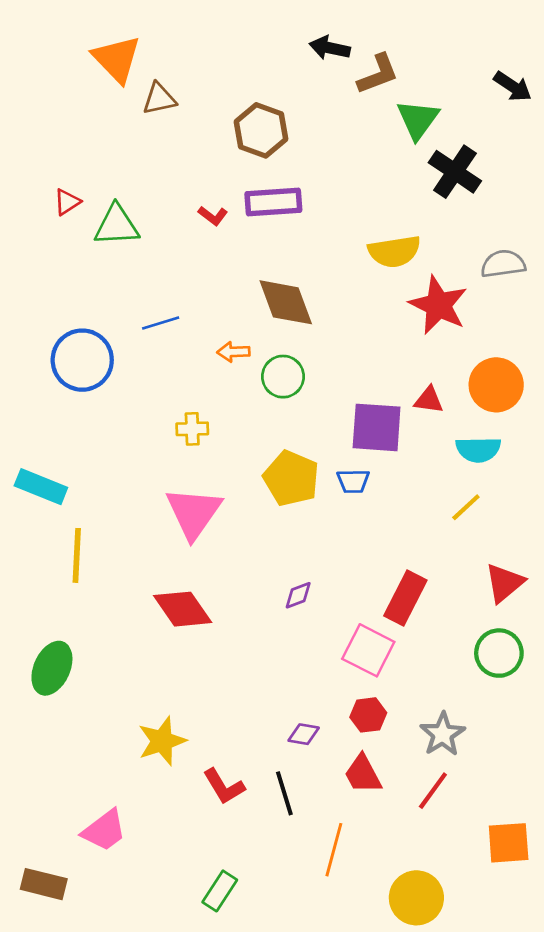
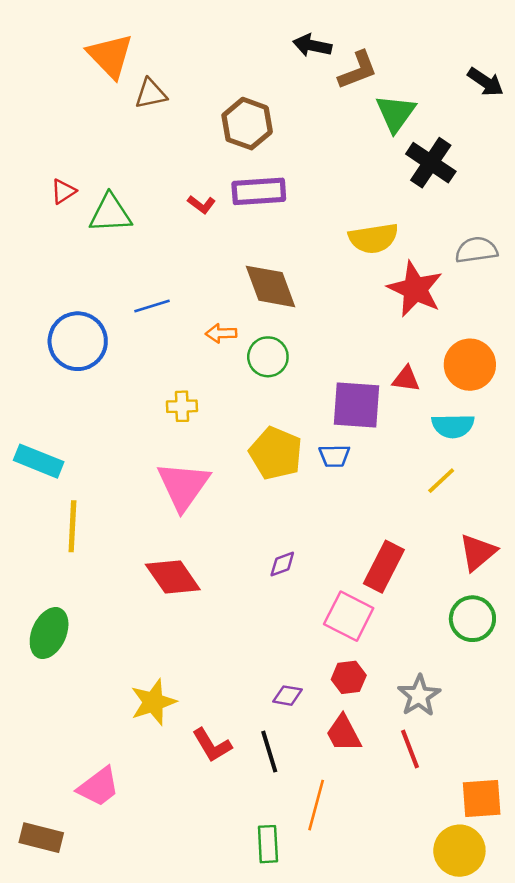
red line: (433, 791) -> (410, 749), turned -57
green rectangle: (220, 891) -> (268, 844), moved, turned -36
yellow circle: (416, 898) -> (459, 851), moved

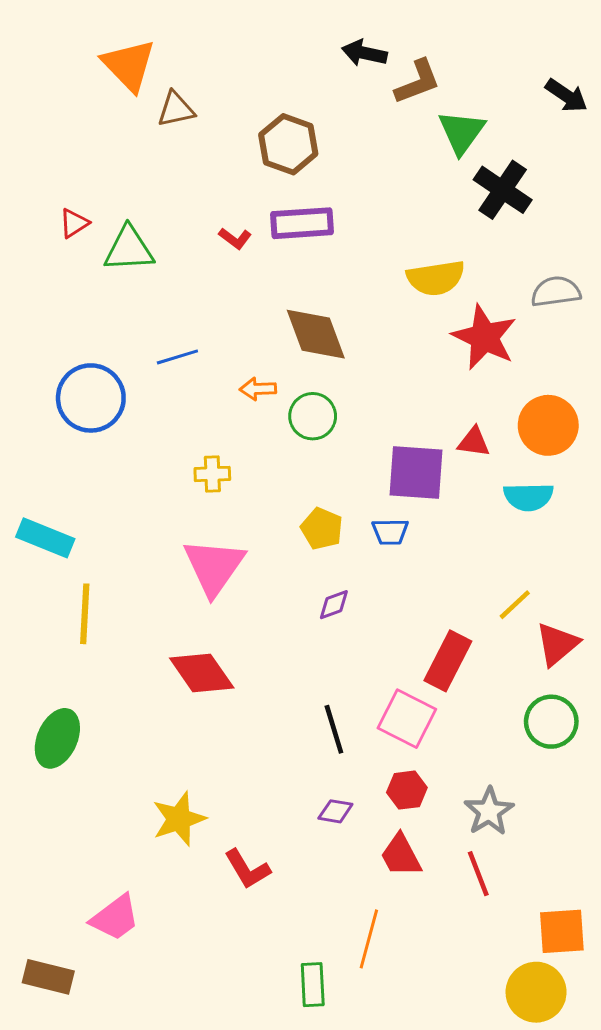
yellow pentagon: (276, 453) -> (322, 529), size x0.7
yellow line: (441, 481) -> (515, 605), moved
purple diamond: (282, 564) -> (334, 605), moved
black line: (269, 752) -> (334, 729), moved

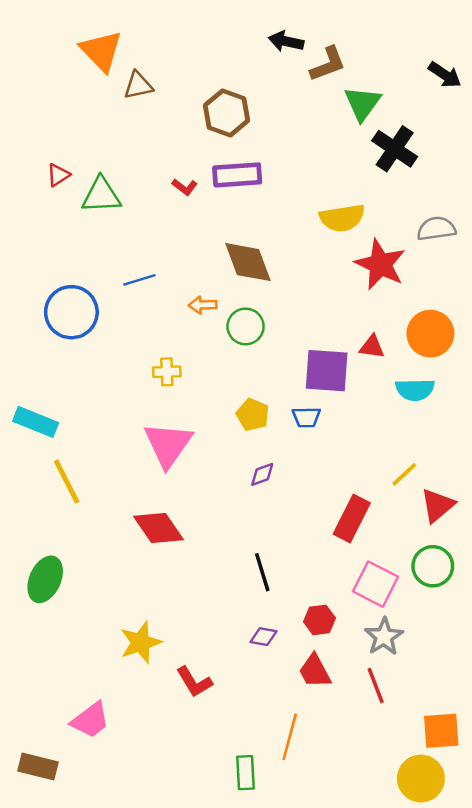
yellow line: (85, 614) -> (67, 482), turned -30
pink square: (407, 719) -> (376, 584), moved

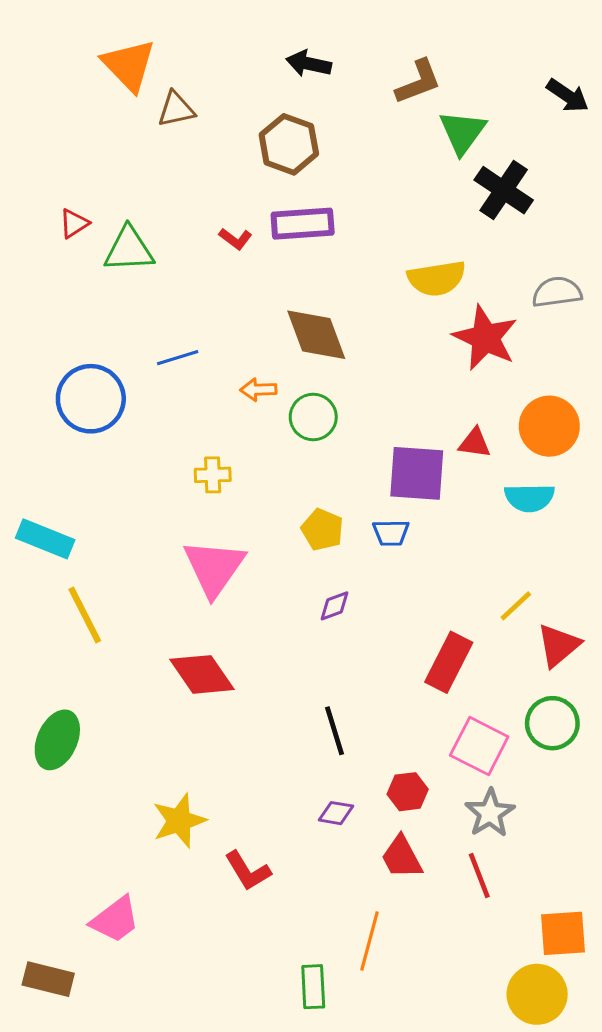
black arrow: (286, 41) -> (309, 64), moved

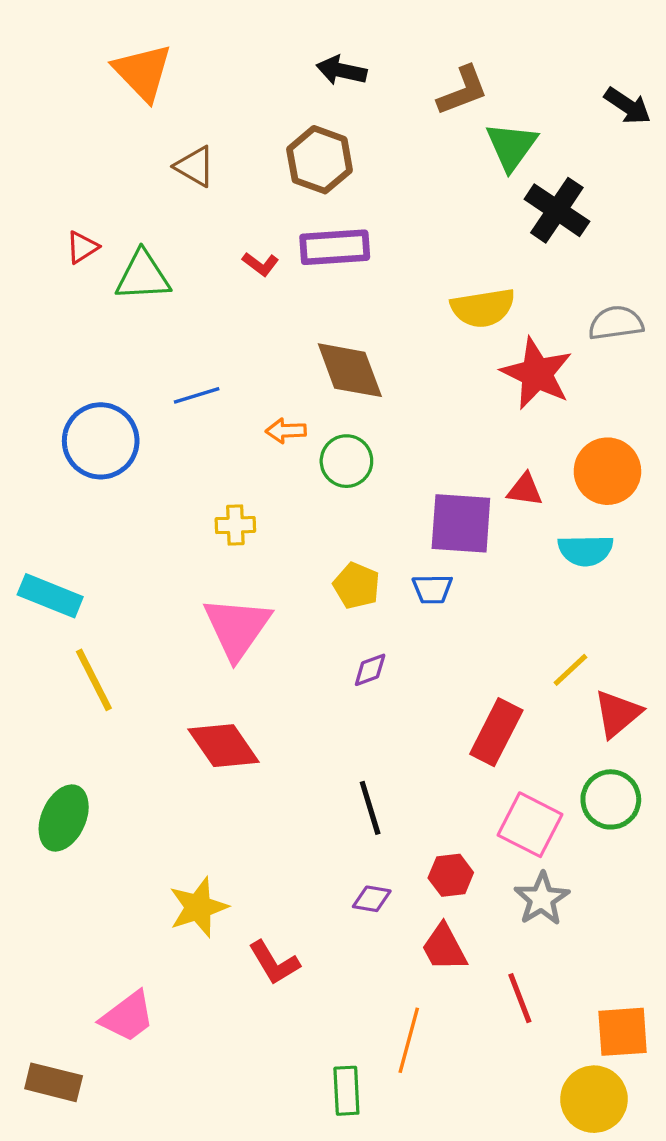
brown triangle: (176, 109) -> (195, 166), moved, turned 42
red line: (479, 875) -> (520, 998), moved

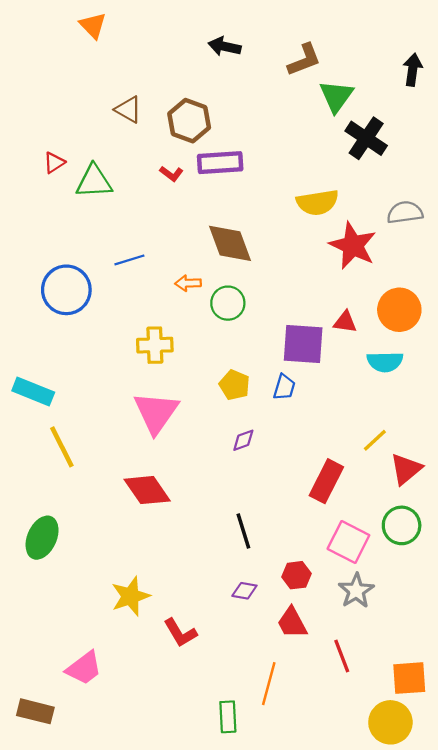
orange triangle: (143, 72) -> (93, 25), moved, size x0.7
black arrow: (628, 106) -> (413, 70), turned -116
brown hexagon: (320, 160) -> (189, 121), moved
yellow cross: (235, 525) -> (155, 345), size x1.4
blue trapezoid: (432, 589) -> (284, 387), turned -72

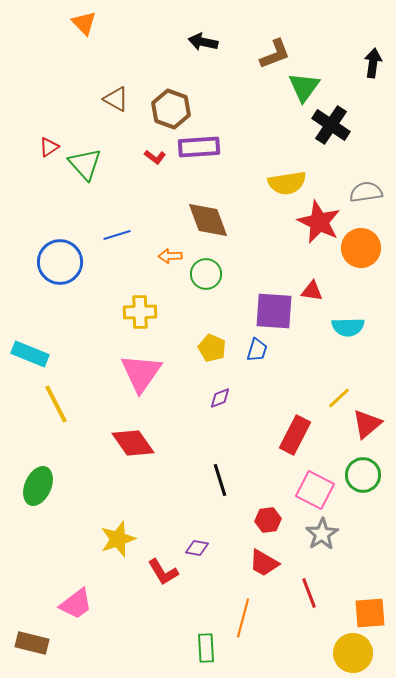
green triangle: (94, 181) -> (85, 164), turned 51
orange circle: (399, 310) -> (361, 248), moved
purple diamond: (244, 591) -> (197, 548), moved
red trapezoid: (292, 623) -> (264, 563), turned -32

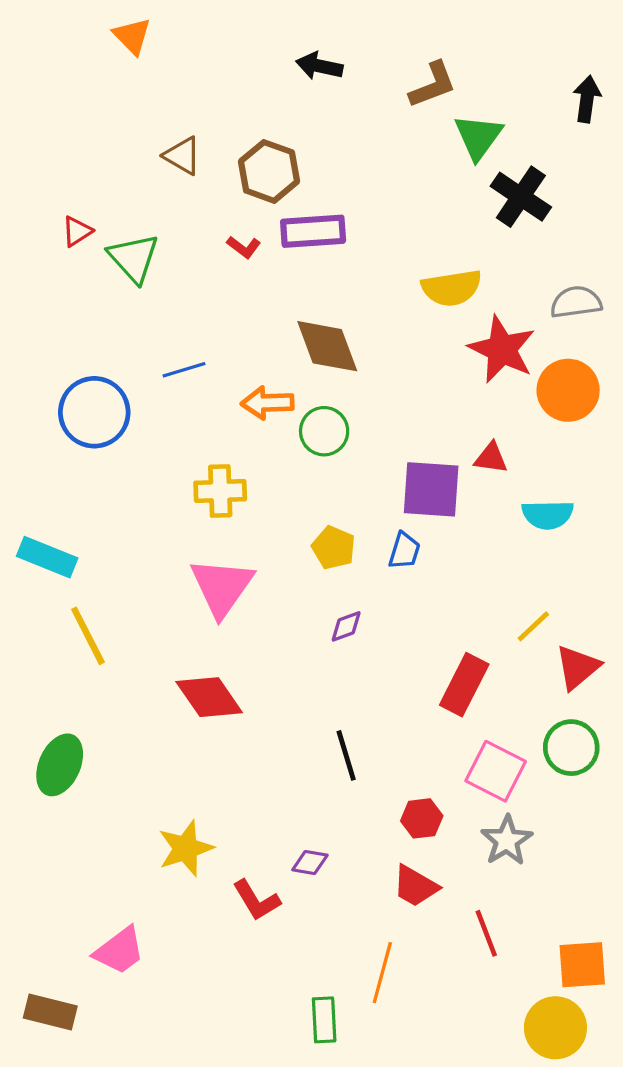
orange arrow: (170, 256) -> (267, 403), size x1.4

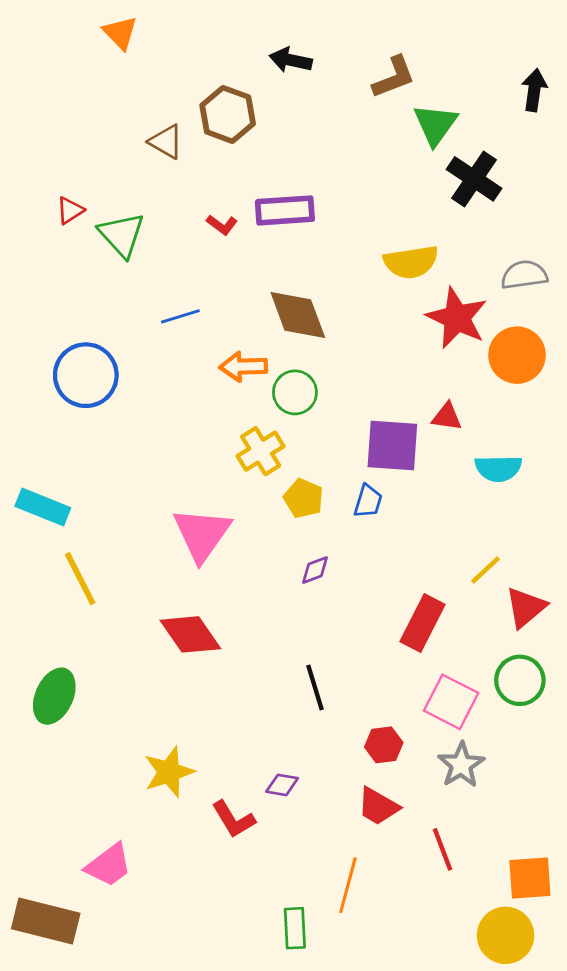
brown hexagon: (269, 171) -> (228, 114), moved
blue line: (184, 370) -> (180, 316), moved
yellow cross: (220, 491) -> (261, 451), moved, turned -30
brown rectangle: (50, 1012) -> (46, 921), size x1.4

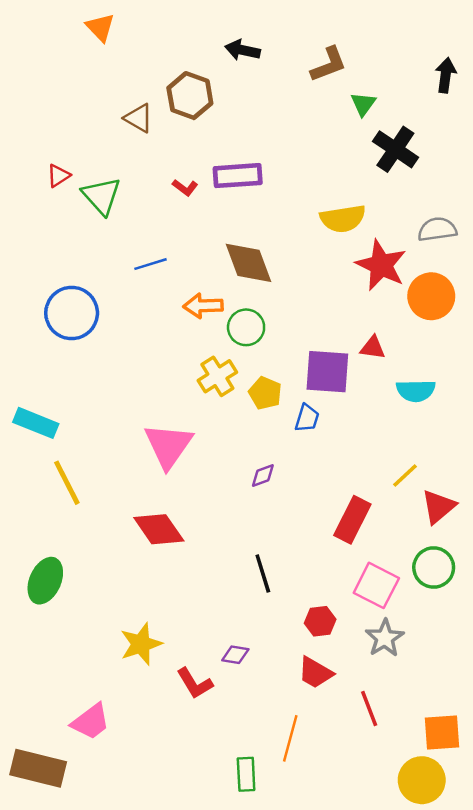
green triangle: (435, 124) -> (363, 104), size x0.7
yellow pentagon: (304, 498) -> (265, 393), moved

